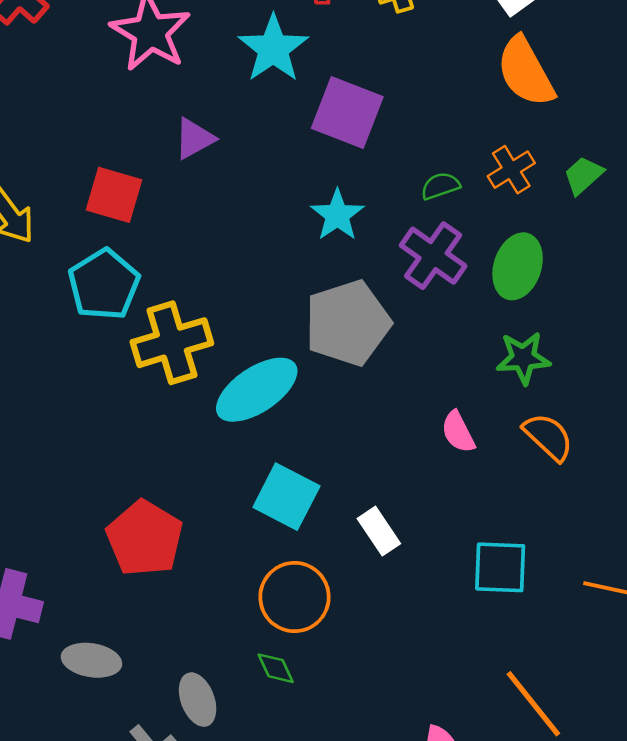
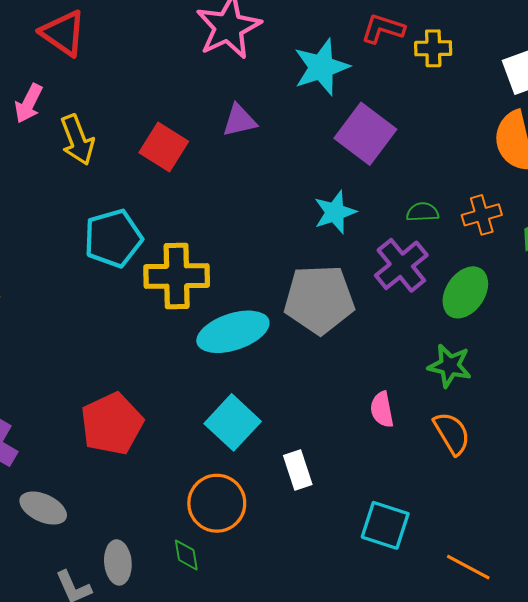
cyan pentagon: (104, 284) -> (113, 238), moved

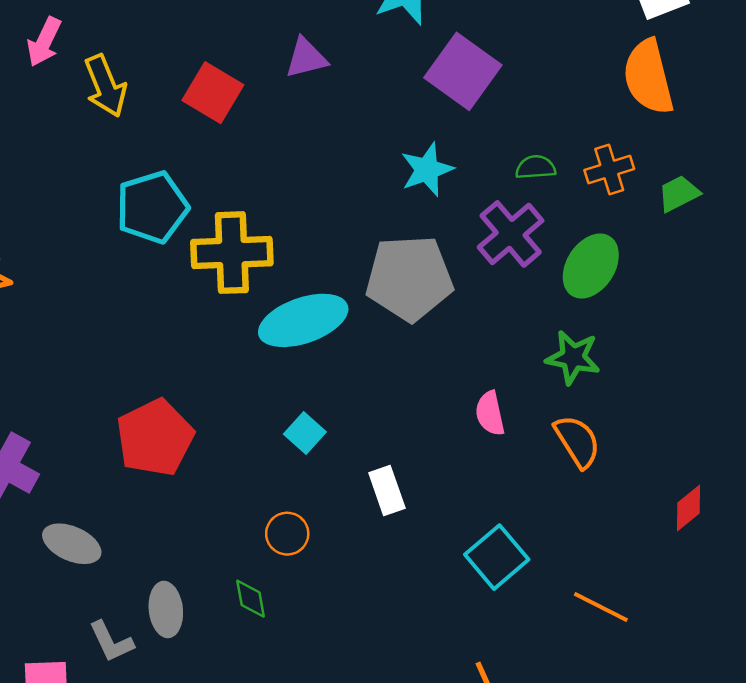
cyan square: (233, 422) -> (305, 433), size x0.6
orange circle: (217, 503) -> (287, 534), size x0.6
cyan square: (385, 525) -> (497, 557), turned 33

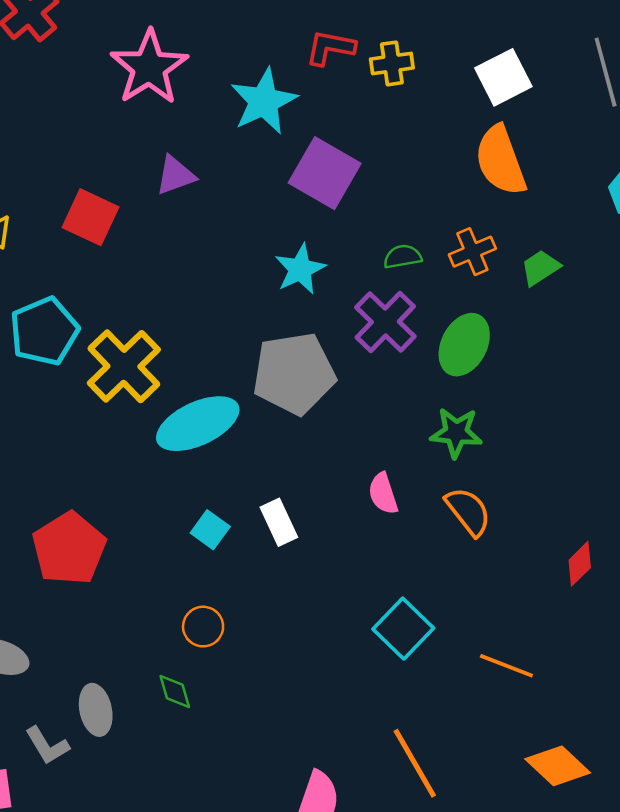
yellow cross: (232, 253) -> (124, 366), turned -36
white rectangle: (387, 490) -> (279, 522), moved

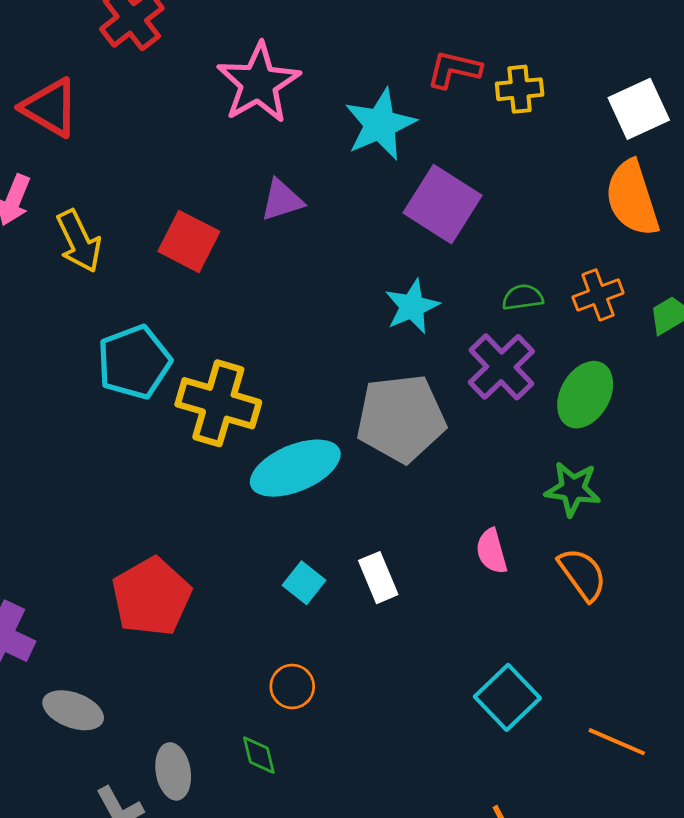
yellow cross: (124, 366) -> (218, 403), turned -32

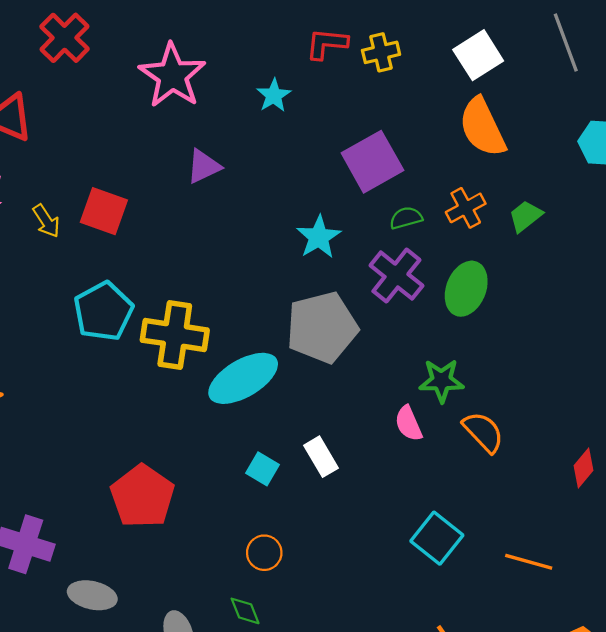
cyan star: (380, 124) -> (274, 95), size x0.6
purple square: (443, 204) -> (372, 162), moved, turned 36
yellow arrow: (79, 241) -> (46, 221), size x0.7
red square: (189, 241) -> (104, 211), moved
green star: (573, 489) -> (441, 381), moved

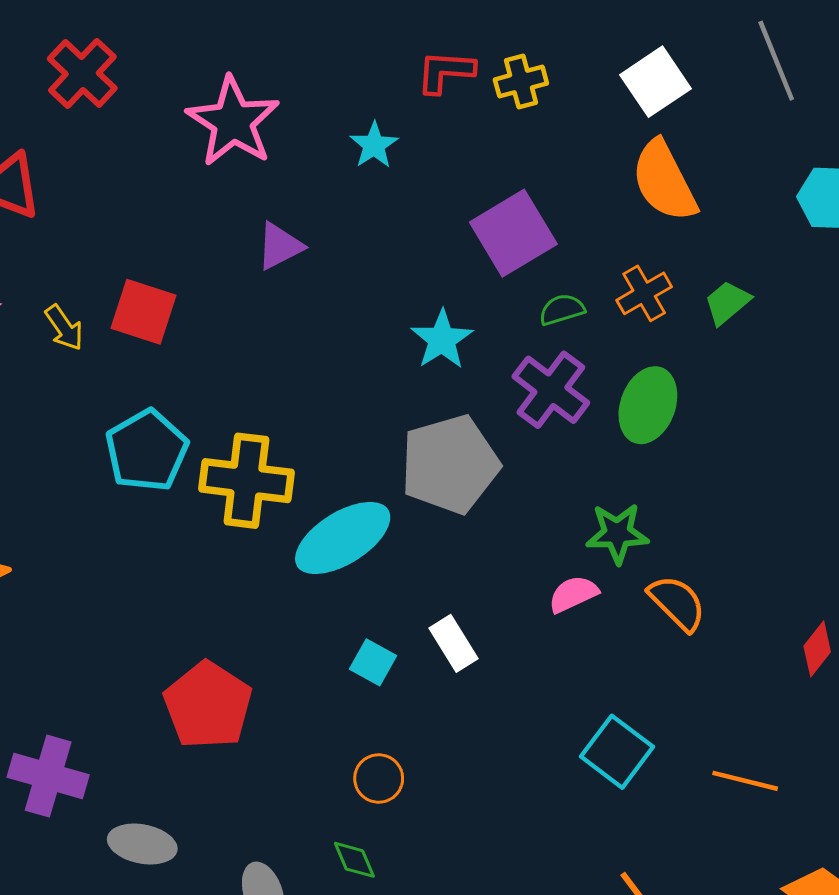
pink semicircle: (408, 423) -> (573, 594), turned 90

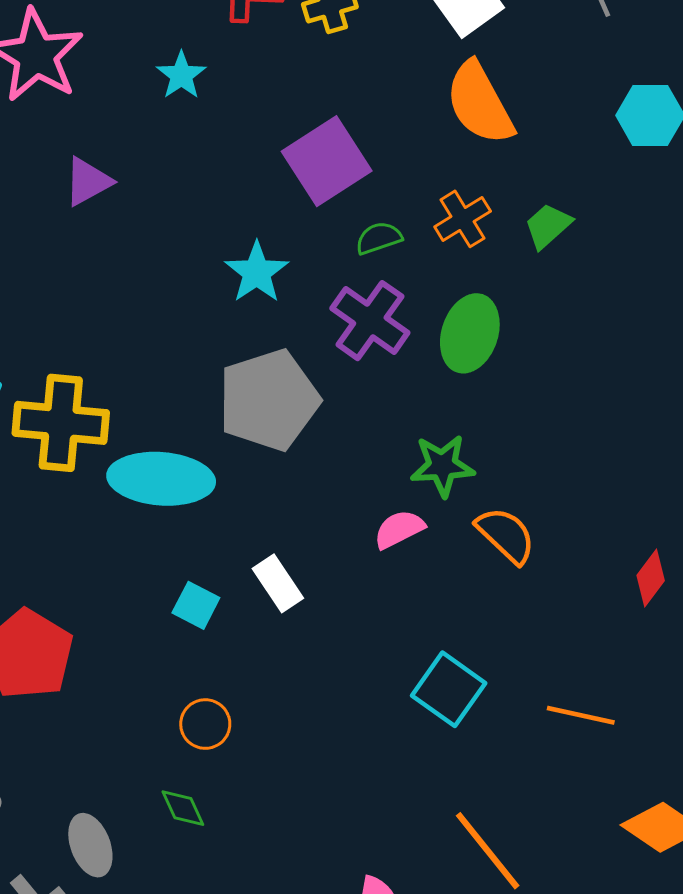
cyan ellipse: (343, 538) -> (161, 479), turned 38

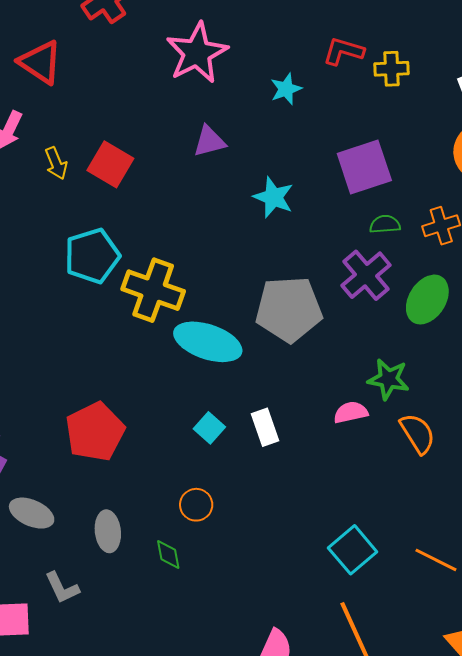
cyan star: (257, 272) -> (273, 197), moved, turned -30
cyan square: (449, 689) -> (353, 550), moved
gray ellipse: (90, 845) -> (108, 531), moved

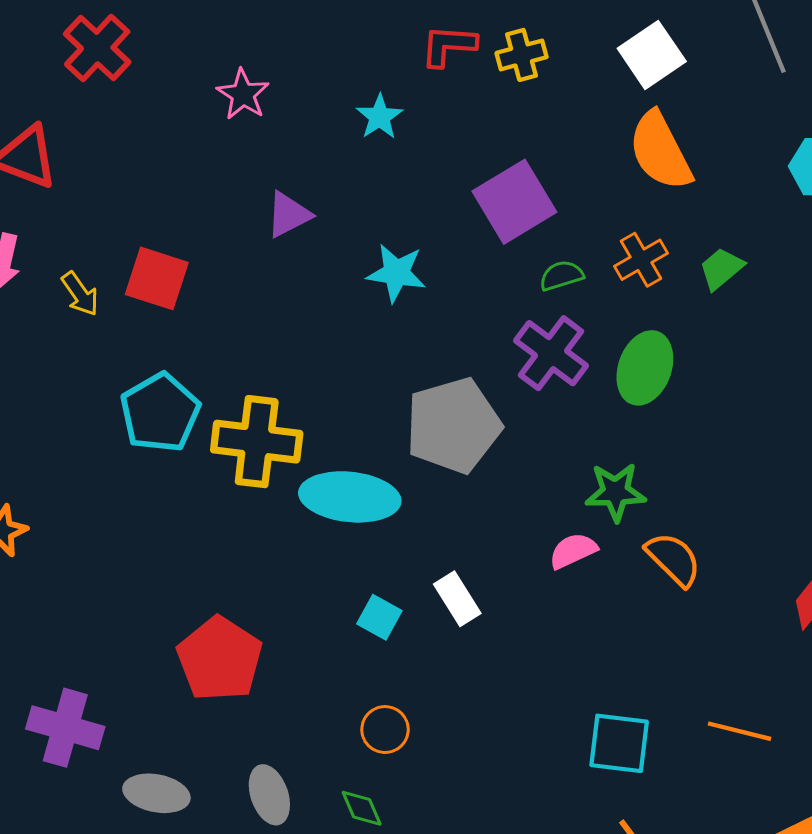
pink star: (197, 53) -> (243, 94), size x0.6
cyan square: (353, 550) -> (619, 743), turned -30

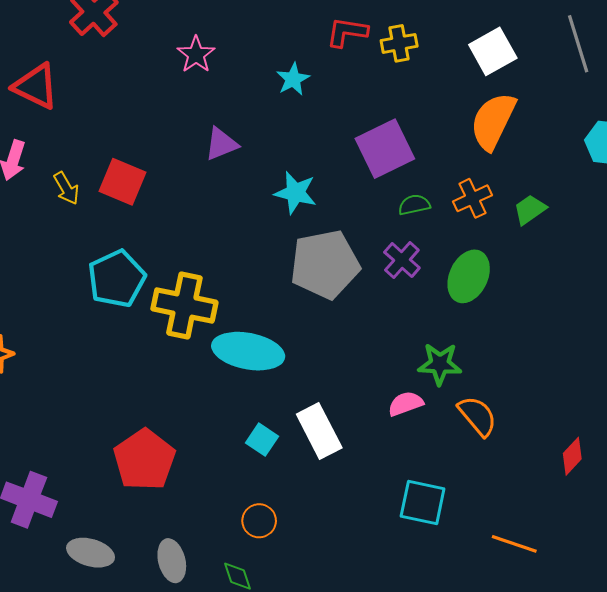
orange semicircle: (660, 151) -> (493, 121), turned 48
purple cross: (551, 353) -> (402, 260), size x0.7
gray pentagon: (453, 426) -> (325, 264), moved
white rectangle: (457, 599) -> (319, 431), size x1.4
cyan square: (619, 743) -> (423, 503), moved

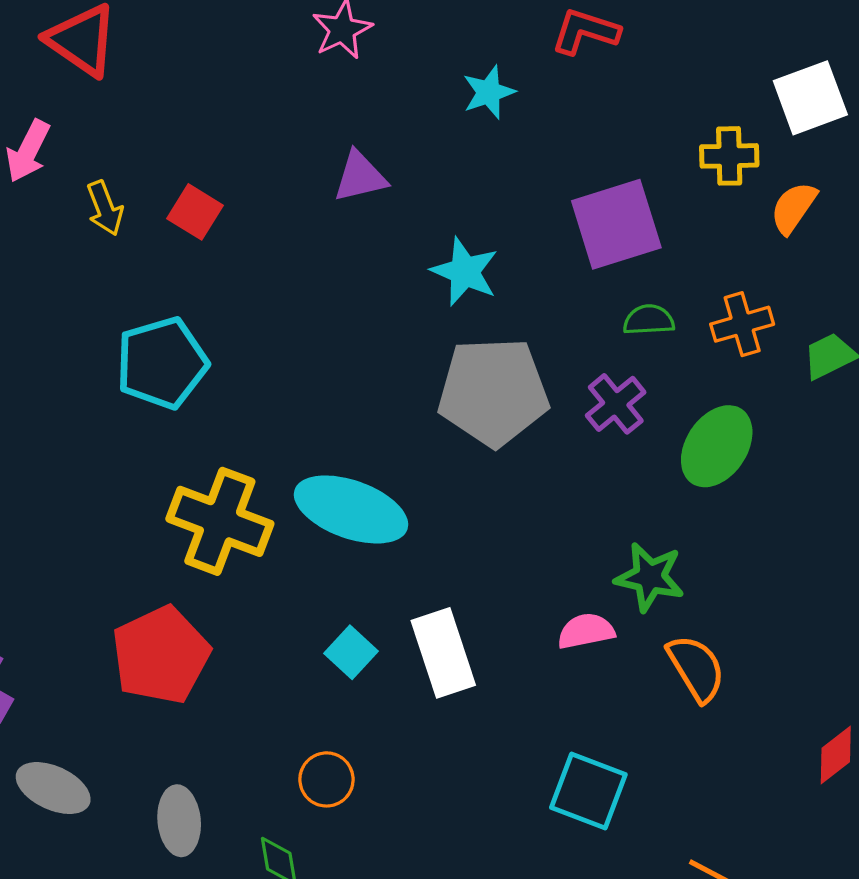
yellow cross: (399, 43) -> (729, 156), moved
orange semicircle: (493, 121) -> (794, 208), size x0.6
red square: (123, 182) -> (195, 212), size x0.7
yellow cross: (184, 306) -> (220, 521), moved

